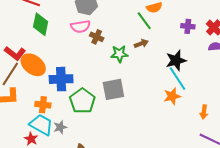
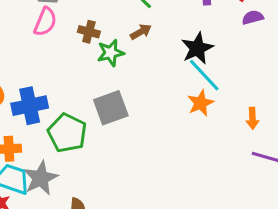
pink semicircle: (80, 27) -> (45, 22), turned -48
brown cross: (97, 37) -> (89, 32), moved
gray star: (60, 127) -> (41, 178), size x1.6

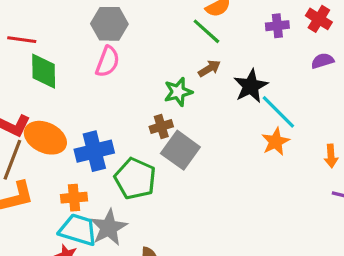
purple semicircle: (253, 17) -> (322, 61), moved
brown cross: (89, 32) -> (161, 127), moved, turned -30
black star: (197, 48) -> (251, 86), moved
gray square: (111, 108) -> (180, 150), turned -32

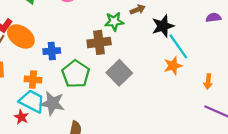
brown cross: (161, 127) -> (99, 42), size x1.5
gray square: (180, 150) -> (119, 73), moved
blue cross: (94, 151) -> (52, 51), size x0.7
gray star: (109, 228) -> (53, 103), turned 30

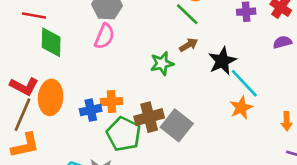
orange ellipse: (21, 36) -> (51, 97), turned 68
brown cross: (99, 42) -> (149, 117), moved
orange cross: (33, 80) -> (111, 102), moved

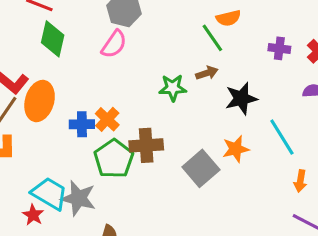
cyan line: (244, 83) -> (282, 137), moved
orange cross: (111, 102) -> (107, 119), turned 35
orange star: (241, 108) -> (236, 149), moved
gray square: (177, 125) -> (201, 168), moved

